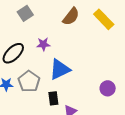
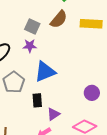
gray square: (25, 13) -> (32, 27), moved, turned -35
yellow rectangle: (104, 19) -> (91, 24), turned -45

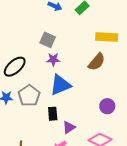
brown semicircle: (59, 19) -> (97, 62), moved
purple star: (30, 46) -> (53, 59), moved

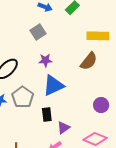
gray square: (48, 40) -> (38, 32), moved, turned 35

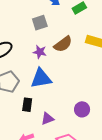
brown semicircle: (89, 61) -> (63, 44), moved
purple triangle: (63, 128) -> (47, 119), moved

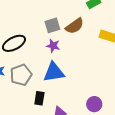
gray square: (40, 23) -> (52, 25), moved
brown semicircle: (63, 44) -> (75, 26), moved

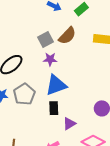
black rectangle: (39, 98) -> (54, 108), moved

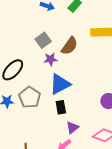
brown semicircle: (67, 36) -> (69, 46), moved
purple triangle: (69, 124) -> (72, 128), moved

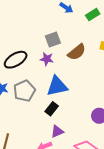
purple star: (50, 59) -> (47, 59), moved
black rectangle: (61, 107) -> (52, 109), turned 32

